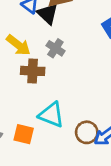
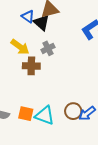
gray cross: (55, 48) -> (48, 48), turned 32
cyan triangle: (51, 115) -> (45, 115), moved

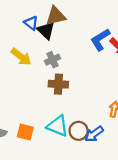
brown cross: (31, 66) -> (58, 84), moved
cyan triangle: (45, 115) -> (58, 126), moved

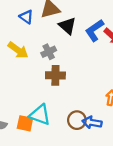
black triangle: (46, 31) -> (67, 26), moved
cyan triangle: (58, 126) -> (40, 115), moved
blue arrow: (94, 134) -> (92, 123), turned 48

